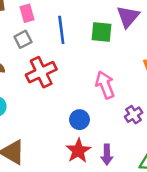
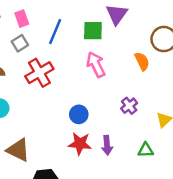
blue line: (61, 30) -> (55, 32), turned 35
pink arrow: (105, 85) -> (96, 65), moved
red star: (78, 151) -> (80, 144), turned -30

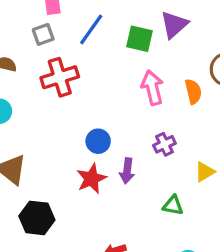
pink arrow: (96, 65) -> (152, 88), moved
red star: (80, 144) -> (91, 179), turned 30
purple arrow: (107, 145) -> (127, 171), moved

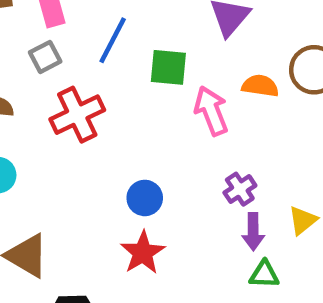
green square: (140, 39) -> (168, 67), moved
orange semicircle: (193, 91) -> (260, 86), moved, turned -60
purple arrow: (127, 171) -> (253, 232), moved

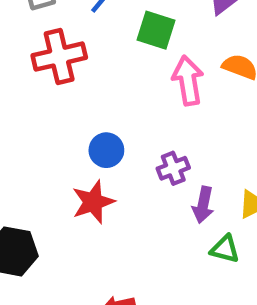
purple cross: (240, 189) -> (173, 168), moved
green triangle: (264, 274) -> (225, 249), moved

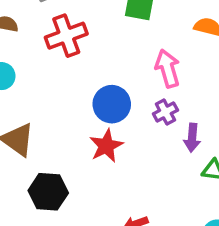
pink arrow: (188, 81) -> (168, 68), moved
blue circle: (106, 150) -> (112, 104), size x1.4

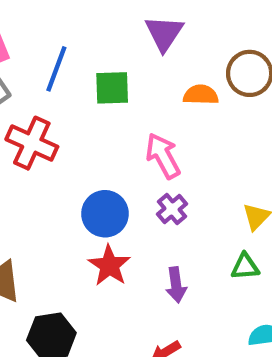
red cross: (66, 36) -> (32, 143), turned -33
purple arrow: (192, 138) -> (176, 285), moved

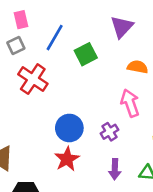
green square: (112, 88) -> (86, 54), turned -35
pink arrow: (163, 156) -> (130, 103), moved
purple arrow: (176, 285) -> (115, 169), moved

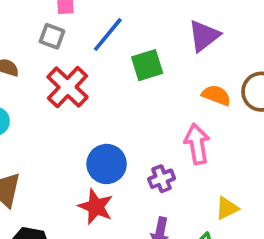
gray square: (16, 45) -> (52, 36), turned 36
red star: (67, 159) -> (96, 207), turned -30

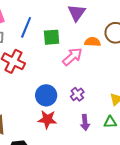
green square: (147, 65) -> (52, 37), turned 30
pink arrow: (197, 144) -> (72, 57), moved, turned 75

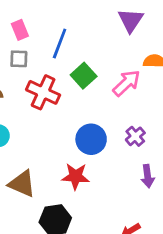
green square: (52, 37) -> (84, 76), moved, turned -36
red star: (47, 119) -> (76, 176), moved

